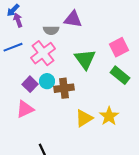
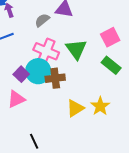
gray semicircle: (51, 30) -> (42, 20), turned 140
pink cross: (43, 53) -> (46, 51), moved, turned -30
cyan circle: (47, 81) -> (38, 71), size x1.6

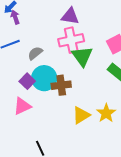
gray semicircle: (42, 20) -> (35, 53), moved
pink cross: (46, 51) -> (71, 40), moved, turned -35

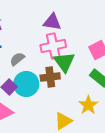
brown cross: (61, 85) -> (50, 77), moved
yellow star: (106, 113) -> (88, 105), moved

